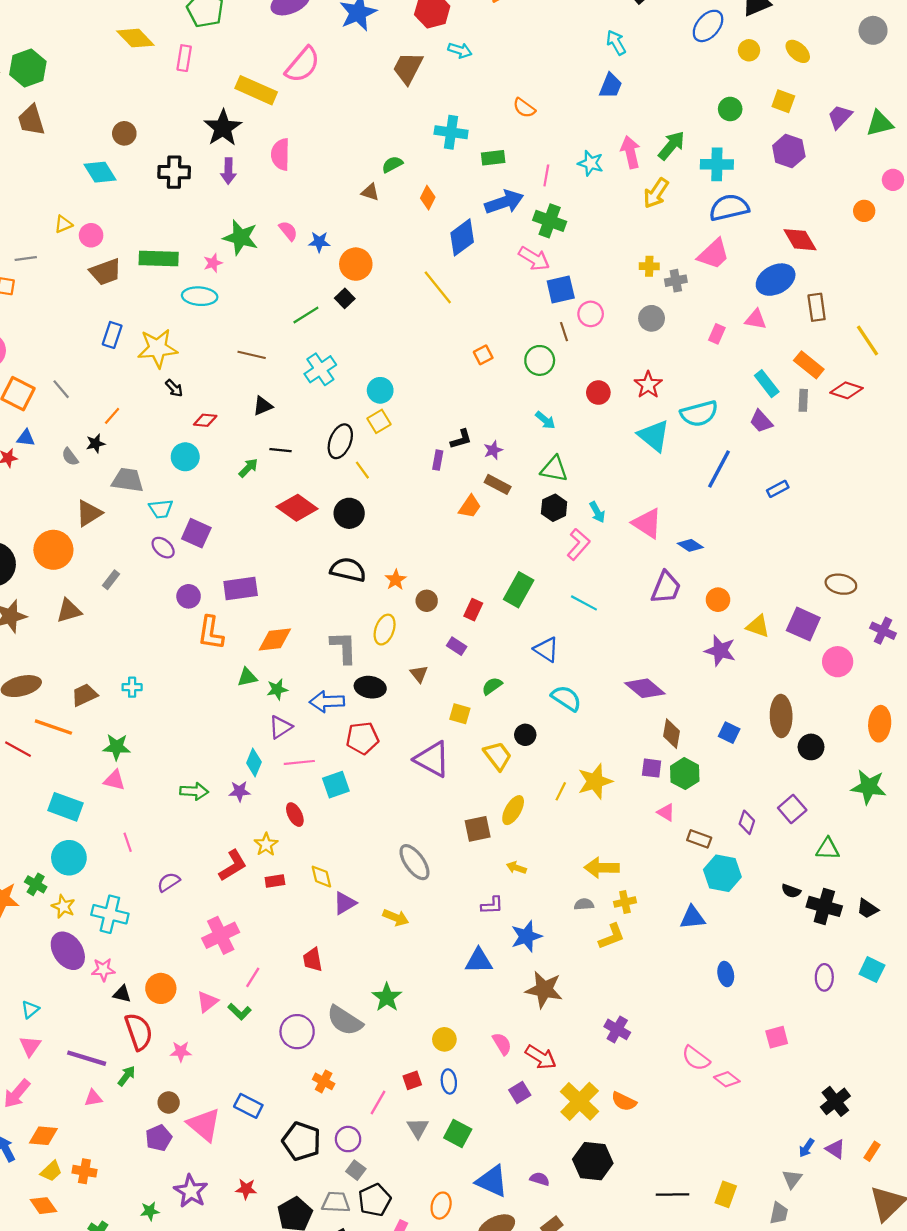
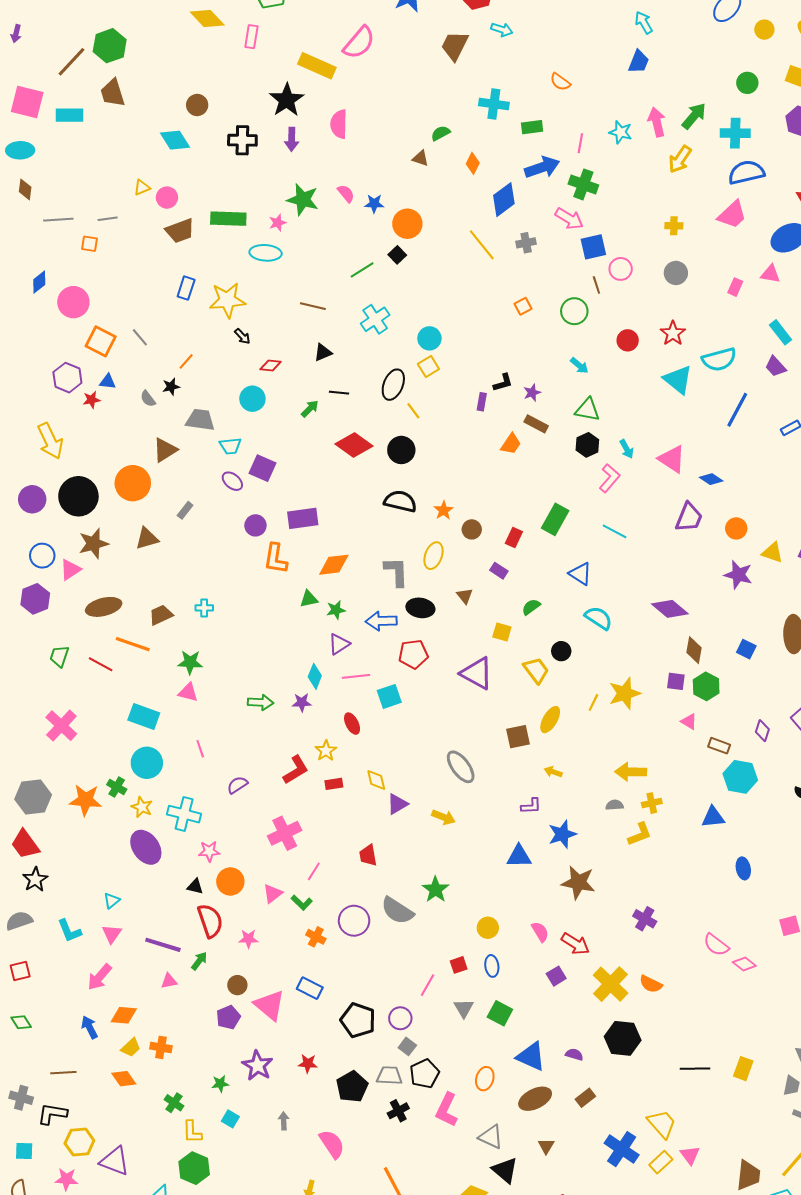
gray cross: (676, 281) -> (526, 243), moved
pink star: (103, 970) -> (209, 851), moved
orange cross: (324, 1081) -> (316, 937), moved

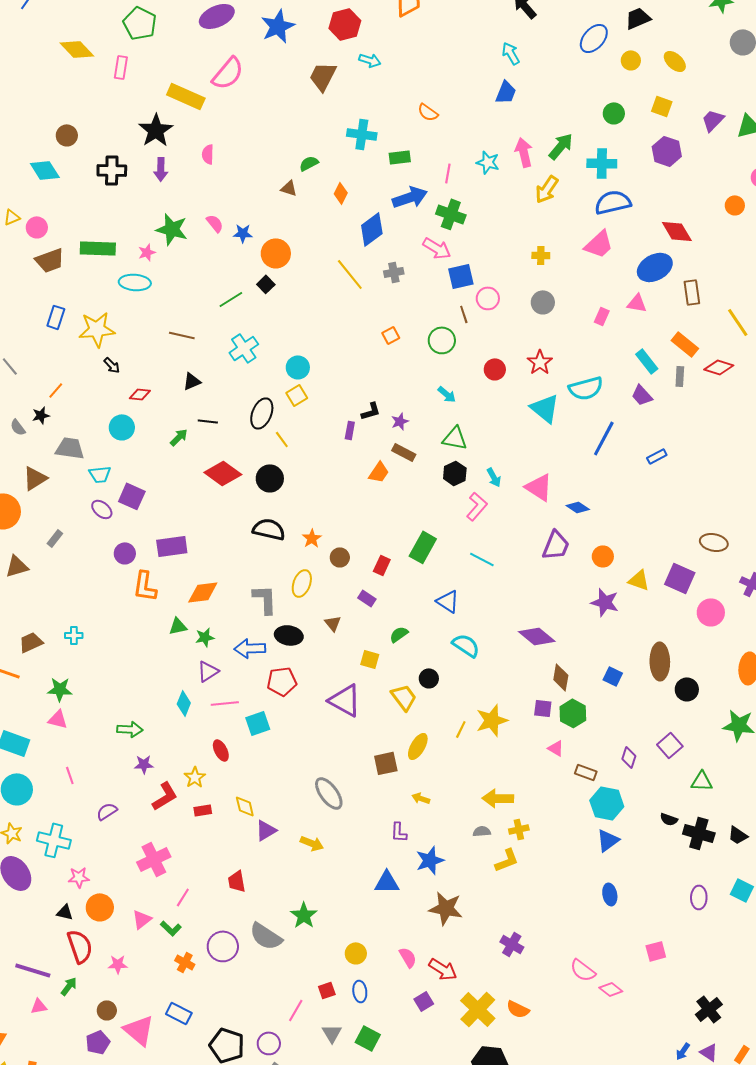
pink semicircle: (339, 124) -> (208, 154), size x0.7
purple star: (302, 702) -> (144, 764), moved
purple L-shape: (531, 806) -> (399, 832), turned 95
blue triangle: (713, 817) -> (608, 840), moved, turned -30

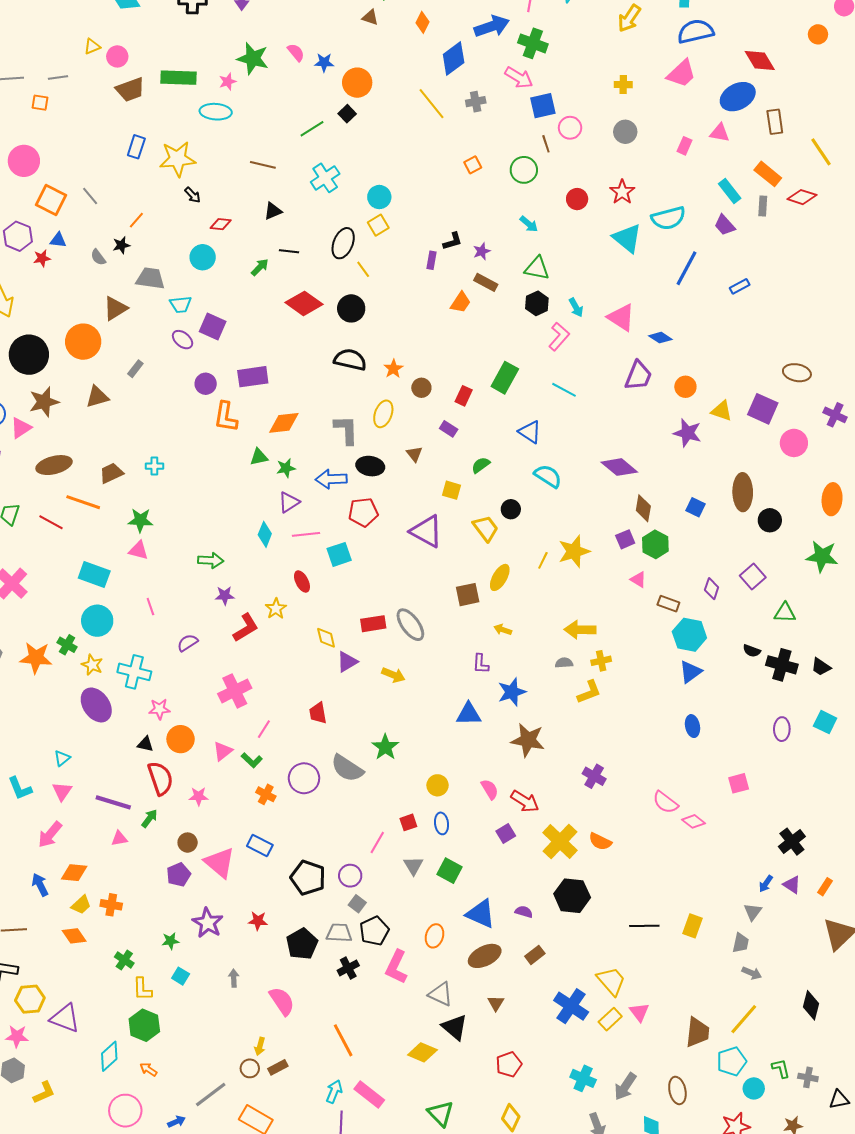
purple square: (543, 708) -> (625, 539), turned -30
red rectangle: (203, 810) -> (373, 624), moved, size x1.4

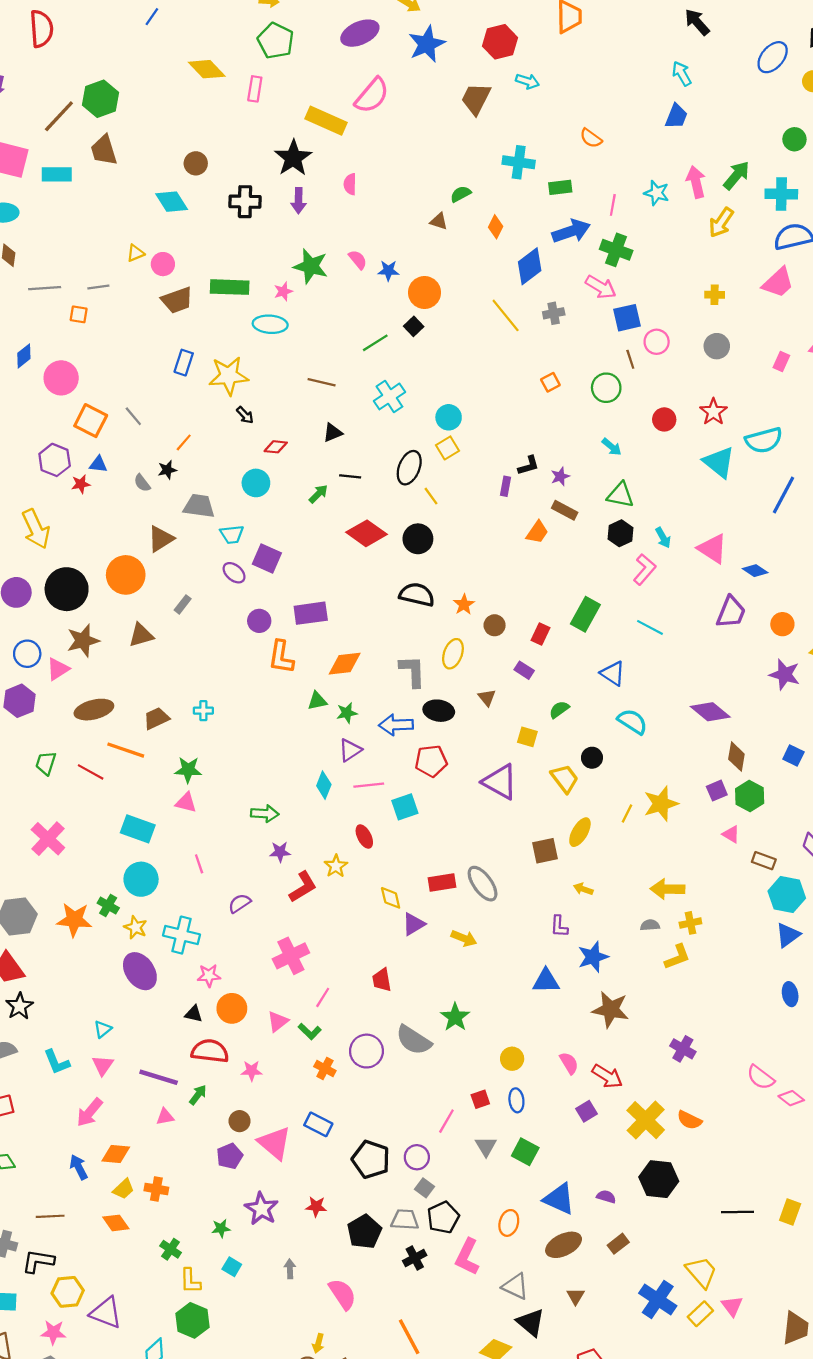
red semicircle: (160, 778) -> (210, 1051), turned -64

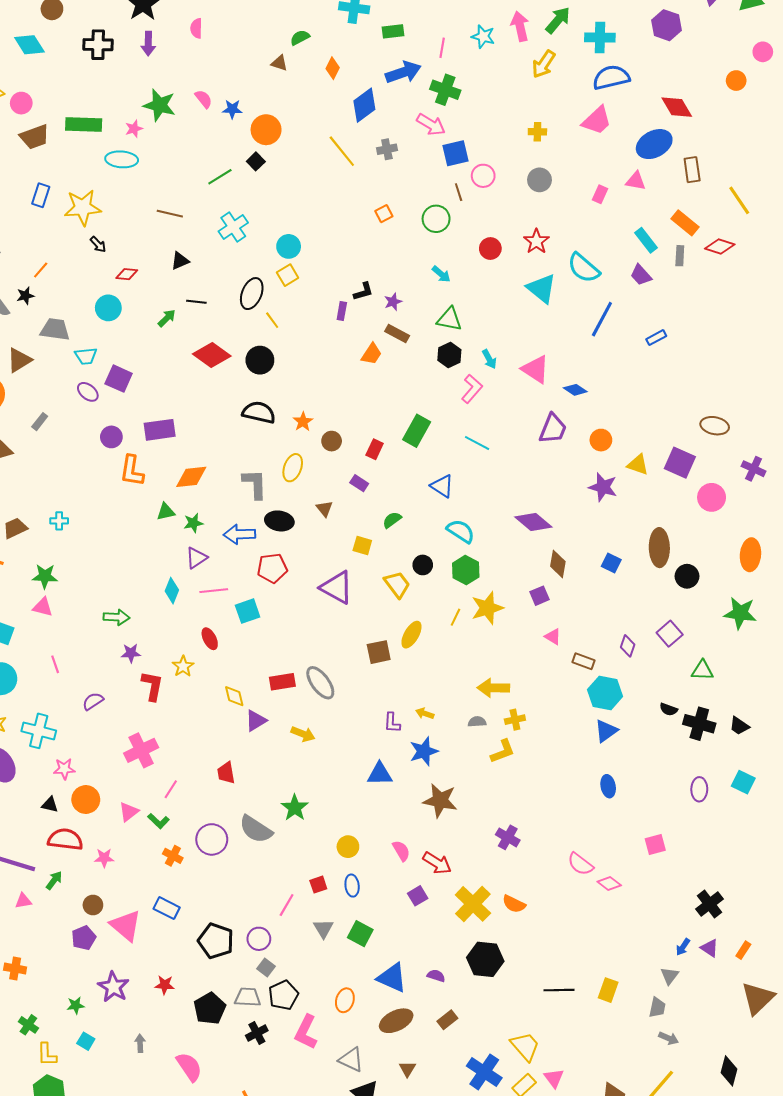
cyan semicircle: (764, 440) -> (584, 268), turned 56
green hexagon: (750, 796) -> (466, 570), moved
red L-shape: (303, 887) -> (152, 686), turned -48
yellow arrow: (583, 889) -> (425, 713), moved

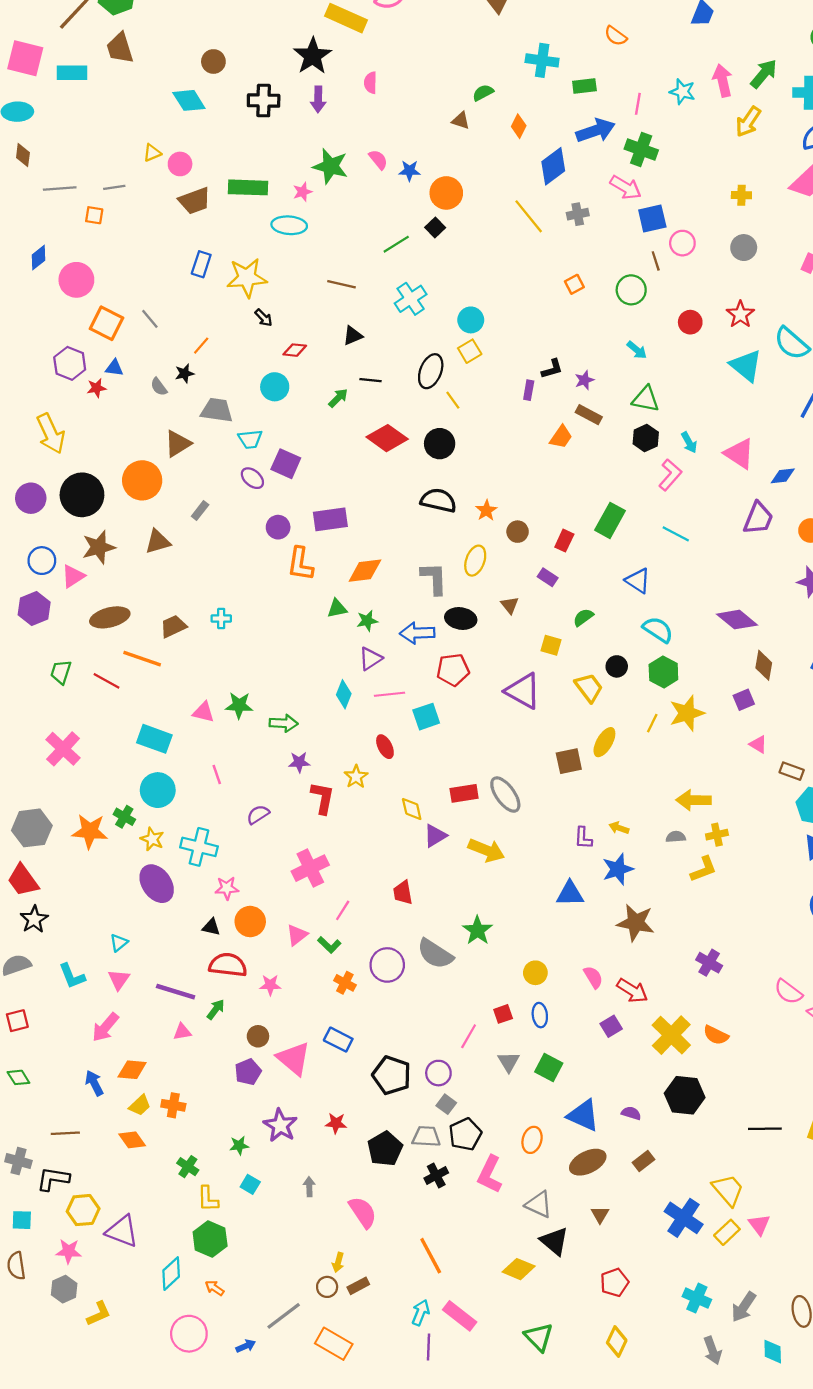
blue diamond: (575, 390) -> (783, 476), turned -40
green star: (45, 576) -> (239, 705), moved
yellow arrow: (303, 734) -> (486, 850), size x1.4

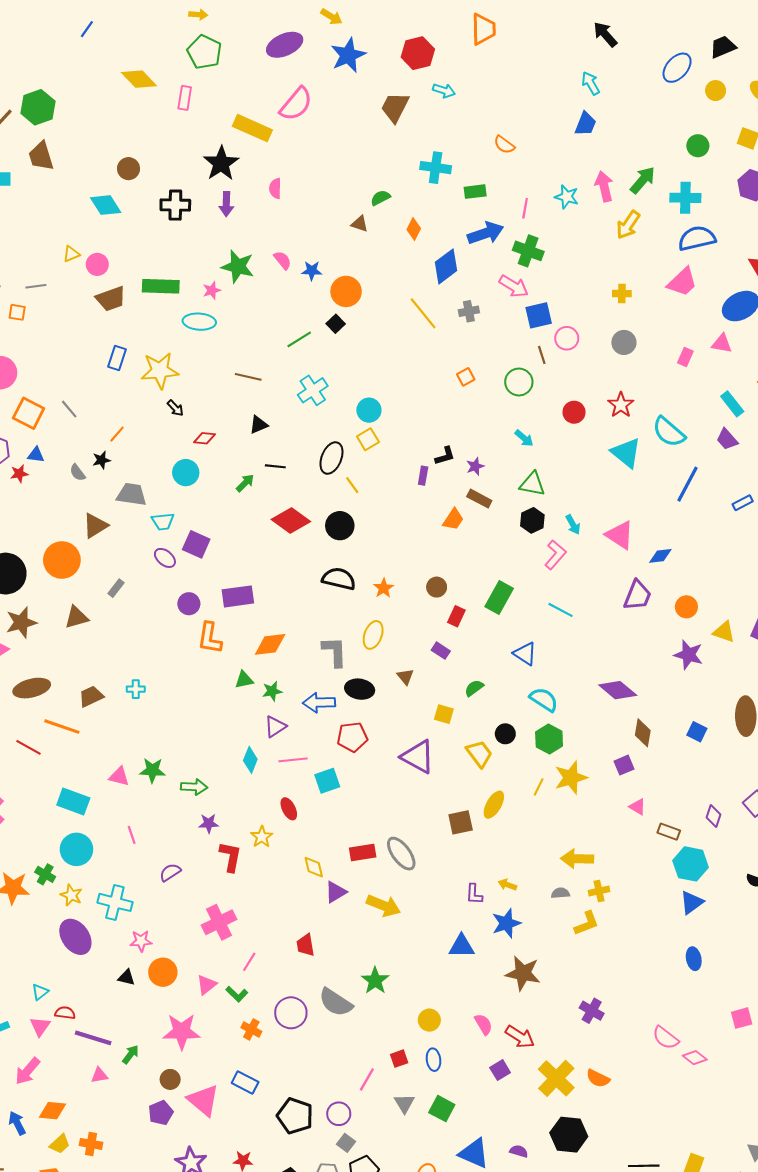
brown circle: (518, 532) -> (437, 587), moved
red semicircle: (228, 965) -> (65, 1013), moved, size x0.6
pink star: (270, 985) -> (182, 1032), size x1.8

